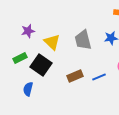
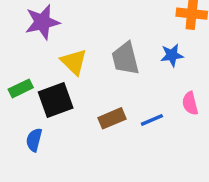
purple star: (28, 31) -> (42, 22), moved, size x1.5
black square: (41, 65) -> (56, 100), turned 35

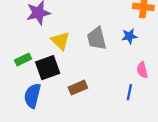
brown rectangle: (112, 118) -> (78, 88), moved
blue line: (152, 120) -> (129, 92), moved, turned -56
blue semicircle: (34, 140) -> (32, 96), size x1.5

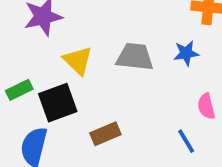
gray trapezoid: (97, 38) -> (135, 57), turned 110
blue line: (129, 92) -> (186, 141), turned -42

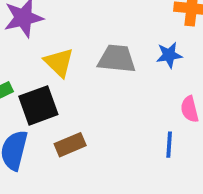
brown rectangle: (105, 134) -> (70, 145), moved
blue line: (186, 141) -> (169, 145), turned 35

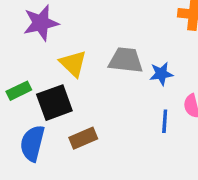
blue star: (169, 55) -> (161, 74), moved
blue line: (169, 145) -> (165, 121), moved

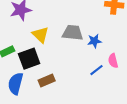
blue line: (165, 121) -> (96, 70), turned 48

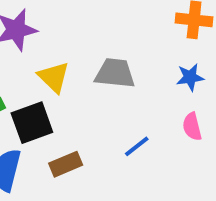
blue star: (94, 41) -> (190, 77), moved
blue line: (96, 70) -> (137, 146), moved

